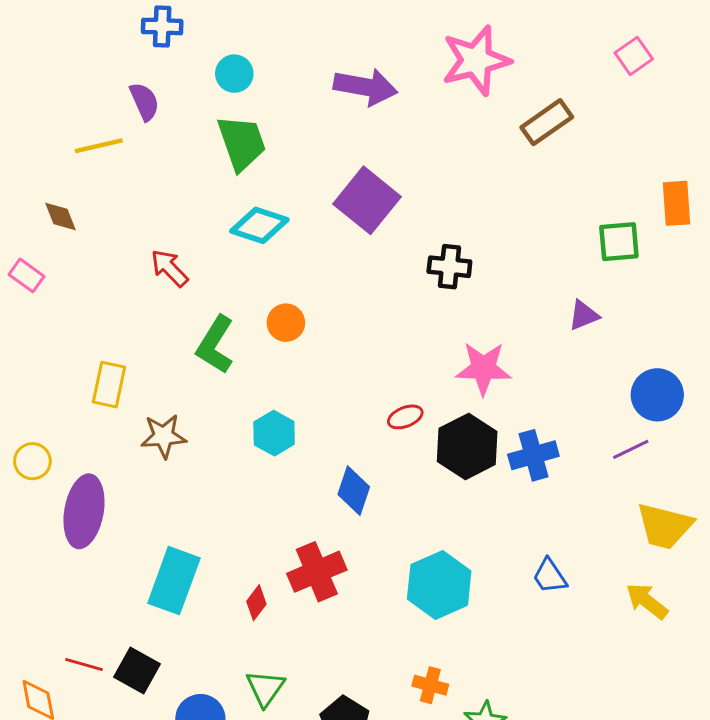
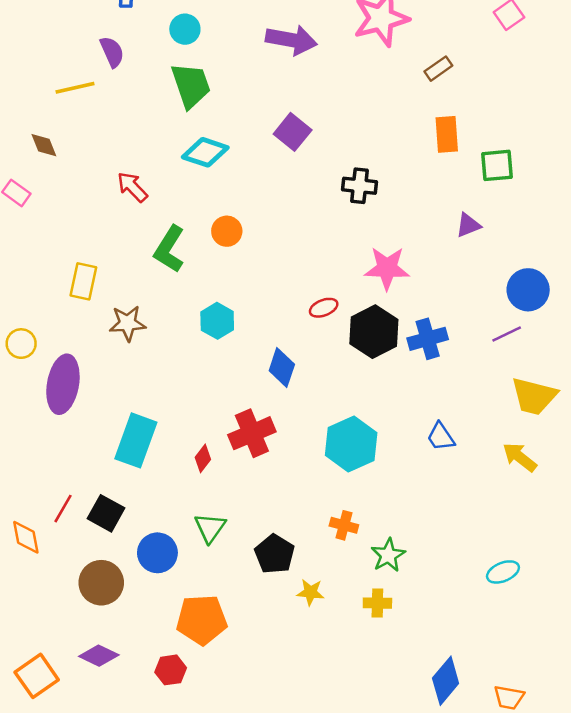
brown rectangle: (547, 122) -> (438, 69), size x0.7
purple square: (367, 200) -> (293, 132), size x0.7
orange rectangle: (676, 203) -> (447, 134), moved
red line: (84, 665) -> (63, 509), turned -76

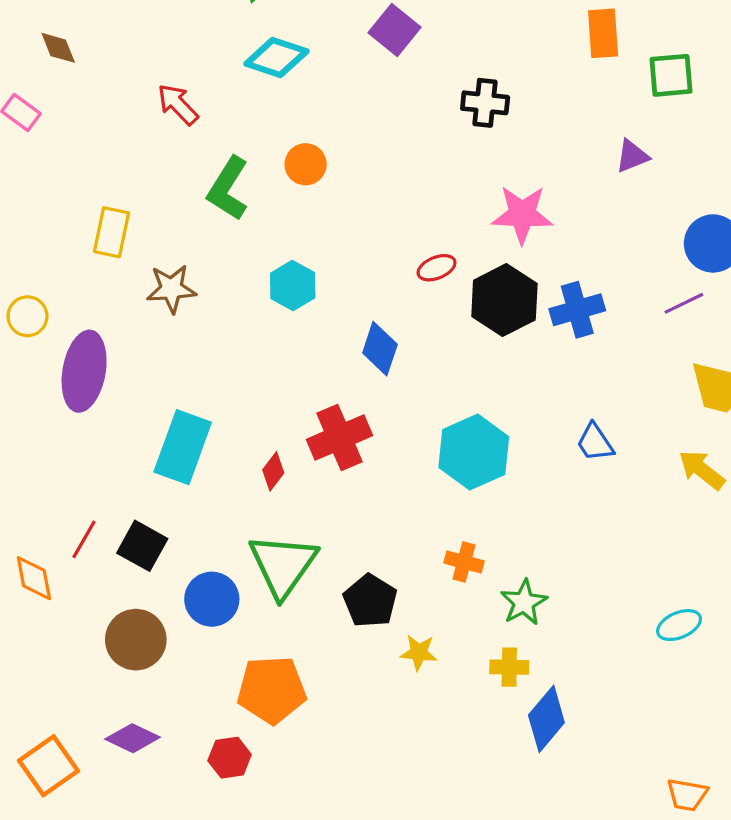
green triangle: (210, 528) -> (283, 565), size x1.6
blue diamond: (446, 681) -> (546, 719), moved

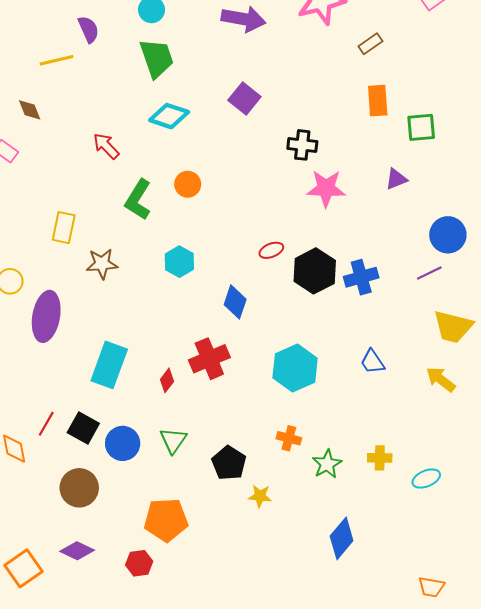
pink star: (522, 214) -> (326, 188), moved
green triangle: (283, 565) -> (173, 440), size x0.6
blue circle: (212, 599) -> (123, 443), moved
yellow cross: (509, 667) -> (380, 458), moved

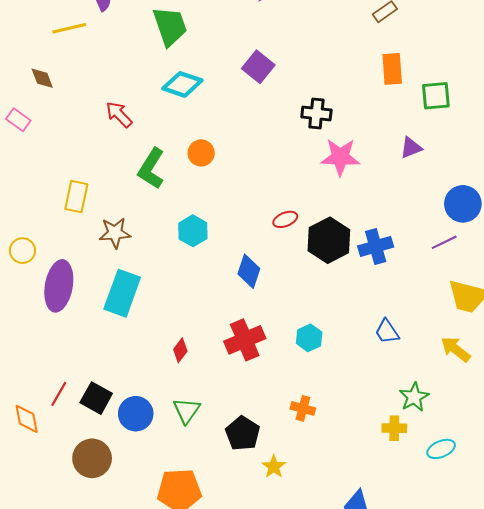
red cross: (209, 359) -> (245, 340), moved
cyan rectangle: (109, 365) -> (122, 293), moved
cyan hexagon: (295, 368) -> (309, 338), size x0.6
green star: (327, 464) -> (414, 397), moved
yellow star: (260, 496) -> (274, 467), turned 30

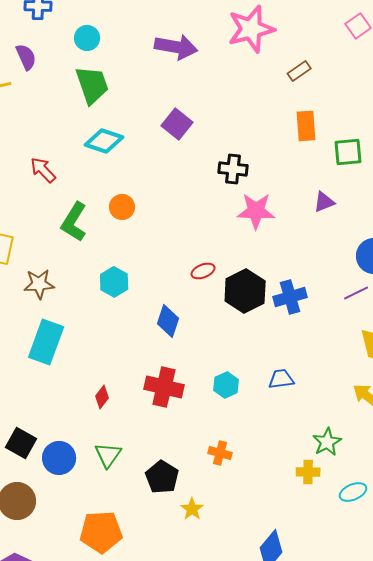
blue trapezoid: (387, 332) -> (281, 379), moved, turned 116
red cross: (245, 340) -> (164, 387), turned 36

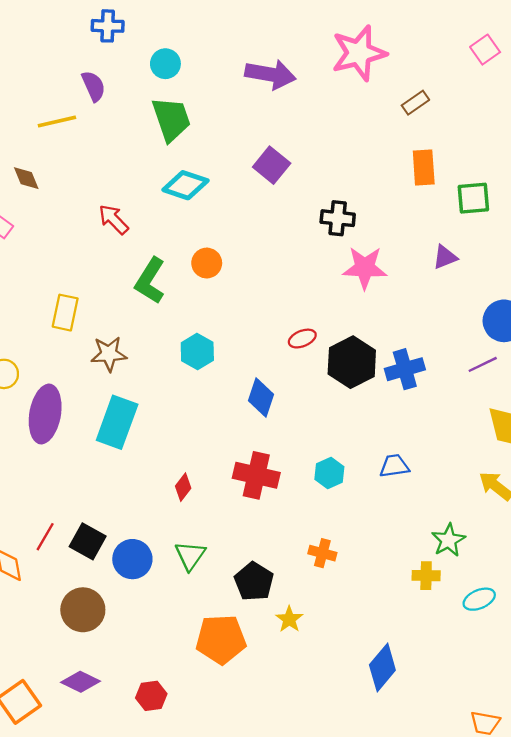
orange pentagon: (101, 532) -> (221, 639), moved

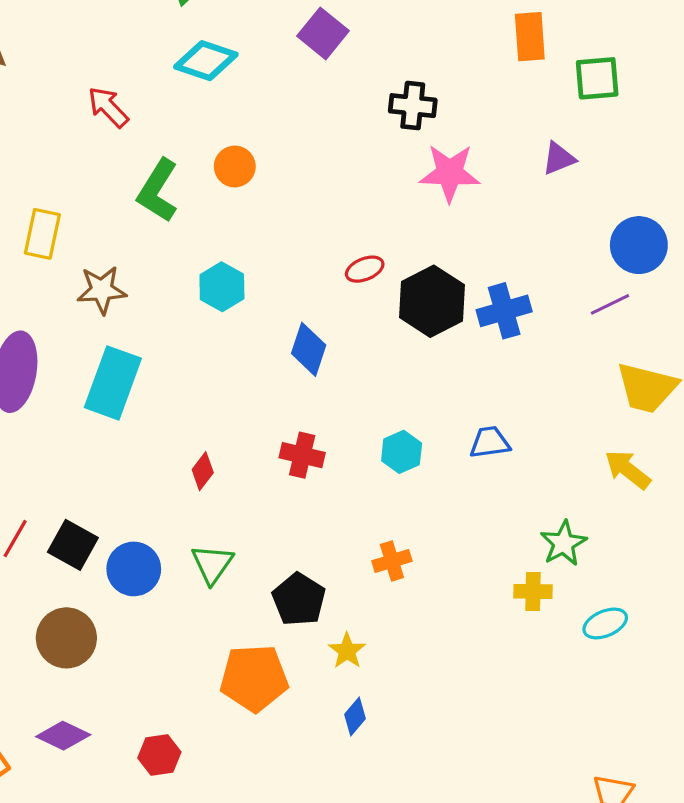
red cross: (256, 475) -> (302, 455), size x0.7
orange cross: (322, 553) -> (392, 561), turned -32
blue diamond: (382, 668) -> (355, 716), moved, size x0.6

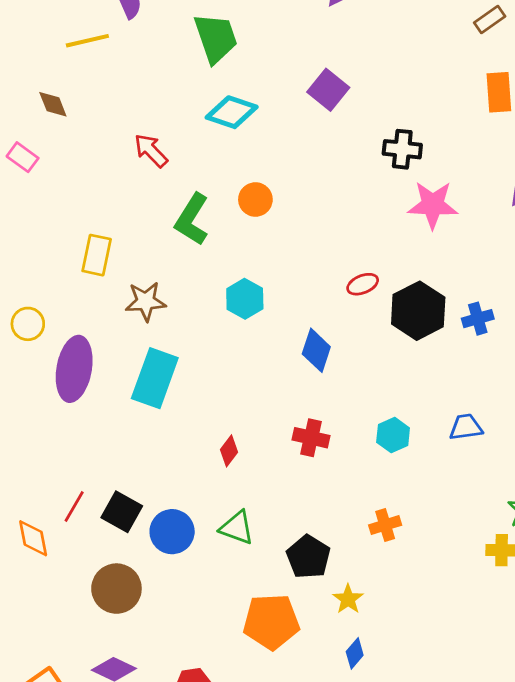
blue cross: (504, 311) -> (478, 319), size x0.7
green triangle: (212, 564) -> (237, 528), turned -45

